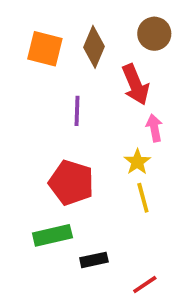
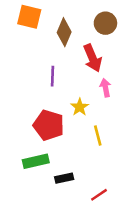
orange square: (45, 49) -> (29, 17), moved
yellow star: (137, 162) -> (80, 107), moved

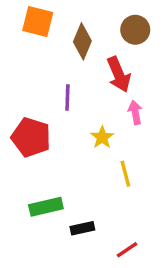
red pentagon: (49, 125) -> (31, 137), moved

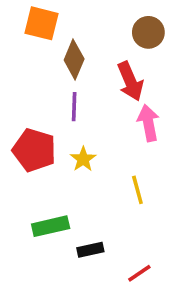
brown diamond: (82, 41) -> (74, 60), moved
pink arrow: (135, 112) -> (148, 123), size x1.4
yellow star: (102, 137) -> (83, 159), moved

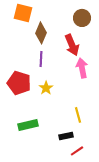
yellow line: (137, 190) -> (78, 115), moved
black rectangle: (90, 250) -> (66, 136), moved

